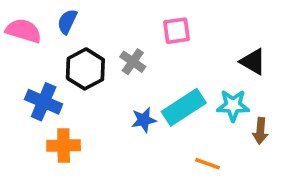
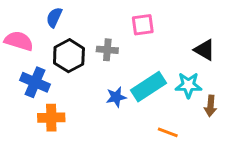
pink semicircle: (24, 31) -> (19, 41), moved
gray cross: (133, 62) -> (107, 50), turned -30

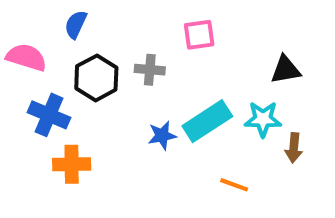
black triangle: (205, 50) -> (286, 70), turned -40

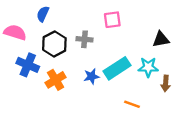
orange cross: (72, 164) -> (56, 80), moved, turned -30

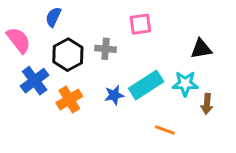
pink semicircle: (15, 32) -> (19, 40), turned 35
blue cross: (28, 65) -> (35, 81), turned 30

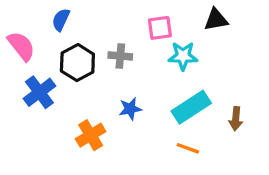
black triangle: (201, 49) -> (216, 20), moved
cyan star: (185, 84) -> (183, 56), moved
cyan rectangle: (146, 85) -> (191, 107), moved
orange cross: (69, 100) -> (91, 135), moved

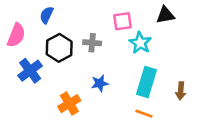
pink semicircle: (21, 46) -> (16, 35), turned 60
cyan star: (183, 56) -> (140, 43), turned 30
cyan rectangle: (191, 107) -> (146, 82), turned -40

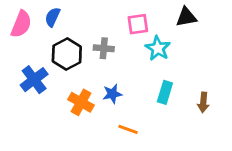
pink semicircle: (16, 35) -> (21, 24), moved
cyan rectangle: (146, 82) -> (165, 92), size x0.7
orange cross: (69, 104) -> (81, 102), moved, turned -30
orange line: (144, 114) -> (128, 129), moved

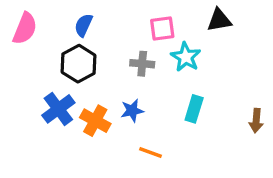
blue semicircle: (53, 17) -> (84, 25), moved
gray cross: (104, 48) -> (142, 64), moved
blue cross: (34, 80) -> (58, 109), moved
brown arrow: (203, 102) -> (256, 121), moved

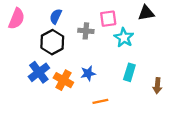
gray cross: (142, 64) -> (86, 31), moved
brown arrow: (256, 121) -> (157, 86), moved
orange line: (151, 152) -> (100, 101), turned -32

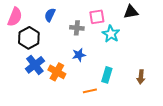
black hexagon: (52, 42) -> (29, 38), moved
cyan rectangle: (129, 72) -> (107, 75), moved
blue star: (88, 73) -> (79, 55), moved

